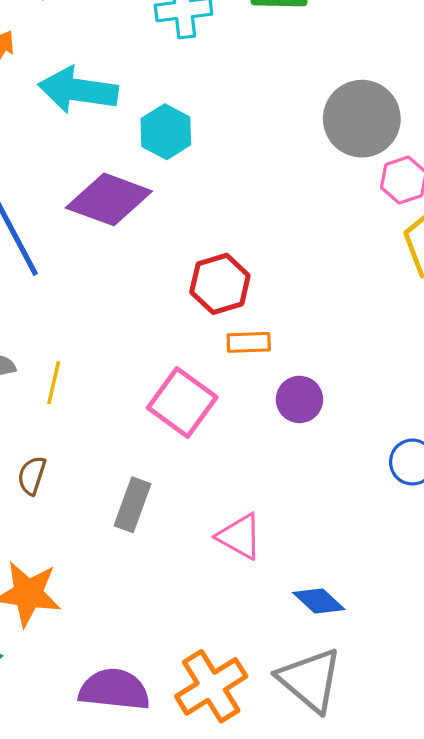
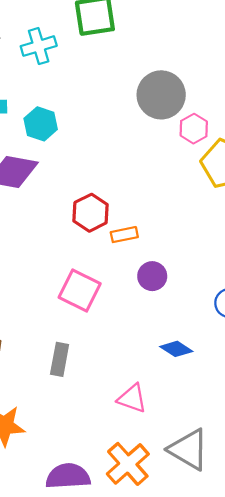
orange rectangle: (249, 342) -> (124, 235), moved
pink triangle: (240, 536) -> (132, 398), moved
blue diamond: (319, 601) -> (176, 349), moved

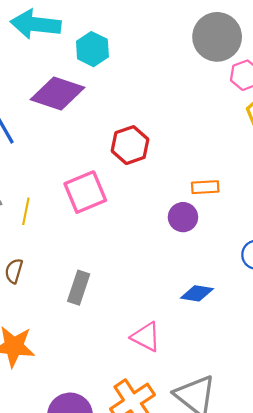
orange rectangle: (124, 235) -> (205, 187), moved
pink square: (80, 291) -> (85, 192), moved, turned 33
blue diamond: (176, 349) -> (197, 293), turned -32

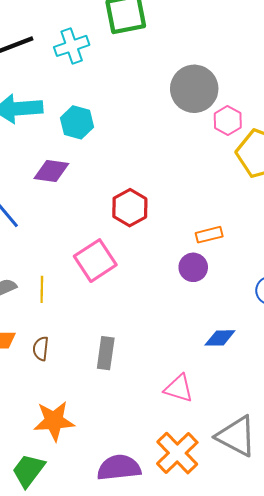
purple diamond: (58, 93) -> (51, 171), size x0.7

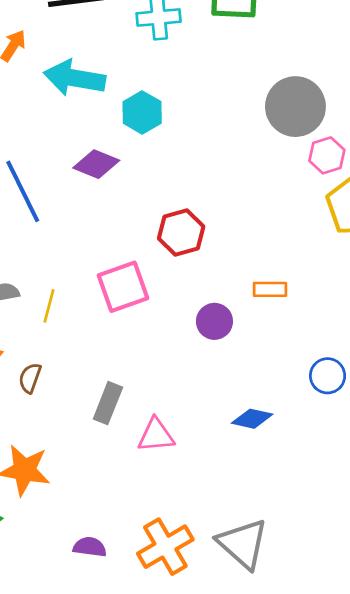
purple circle: (193, 267) -> (214, 321), moved
pink triangle: (179, 388) -> (156, 435), moved, turned -36
purple semicircle: (119, 468) -> (90, 547), size x0.6

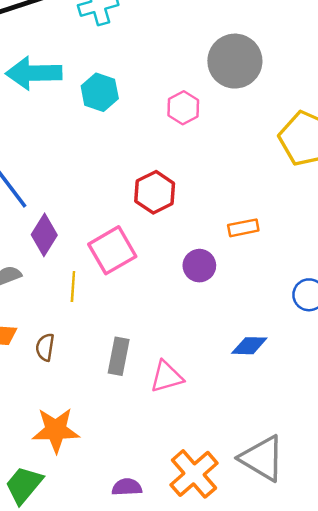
pink hexagon: (327, 155) -> (183, 108), moved
purple diamond: (96, 164) -> (44, 235), moved, turned -69
yellow line: (49, 306) -> (73, 287), moved

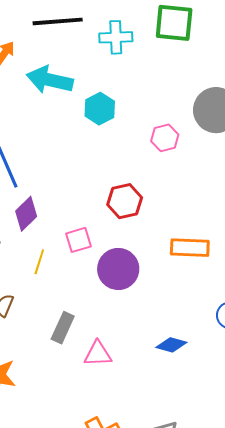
orange rectangle: (243, 228) -> (190, 248), size x1.5
pink square: (112, 250) -> (79, 240), size x0.7
purple circle: (199, 266) -> (118, 269), moved, size x1.5

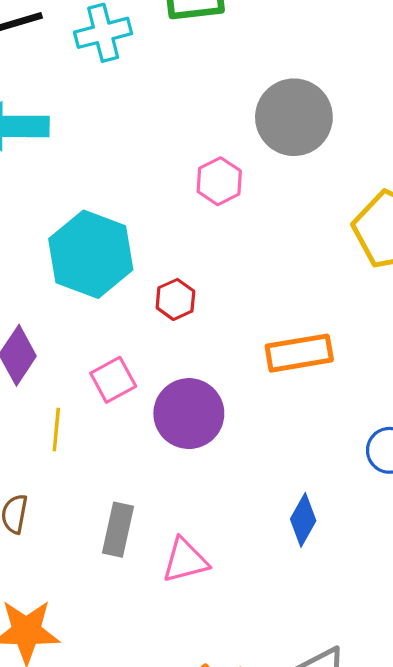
cyan hexagon: (100, 109) -> (91, 254), moved, size x1.6
red hexagon: (125, 201) -> (175, 299), size x0.7
blue diamond: (171, 345) -> (303, 520), turned -64

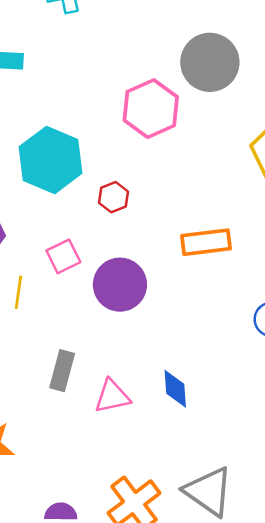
pink hexagon: (219, 181) -> (151, 109), size x1.6
blue diamond: (303, 520) -> (175, 389), moved, turned -36

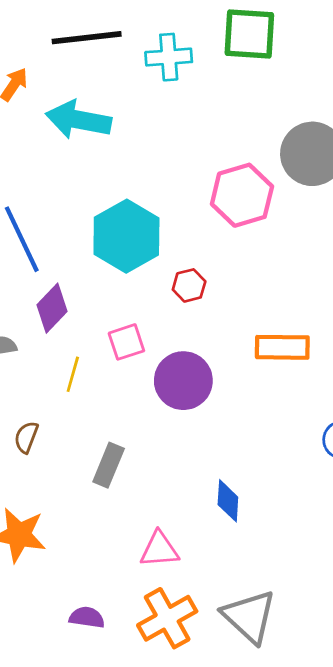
pink triangle: (112, 396) -> (159, 550), moved

